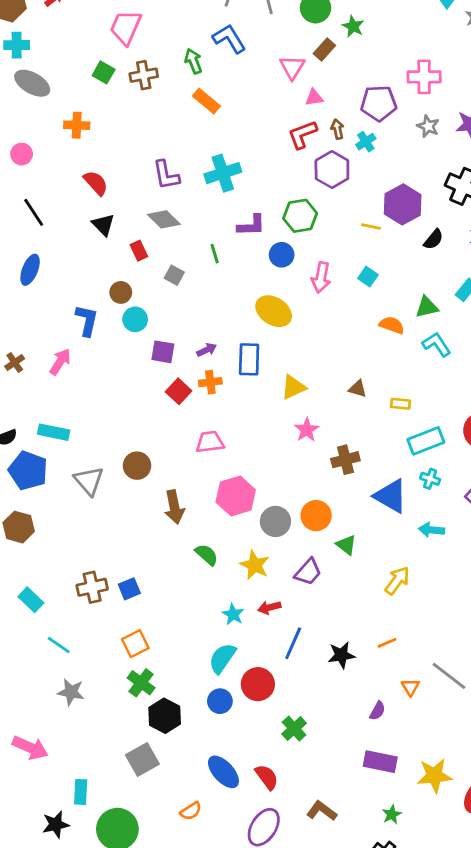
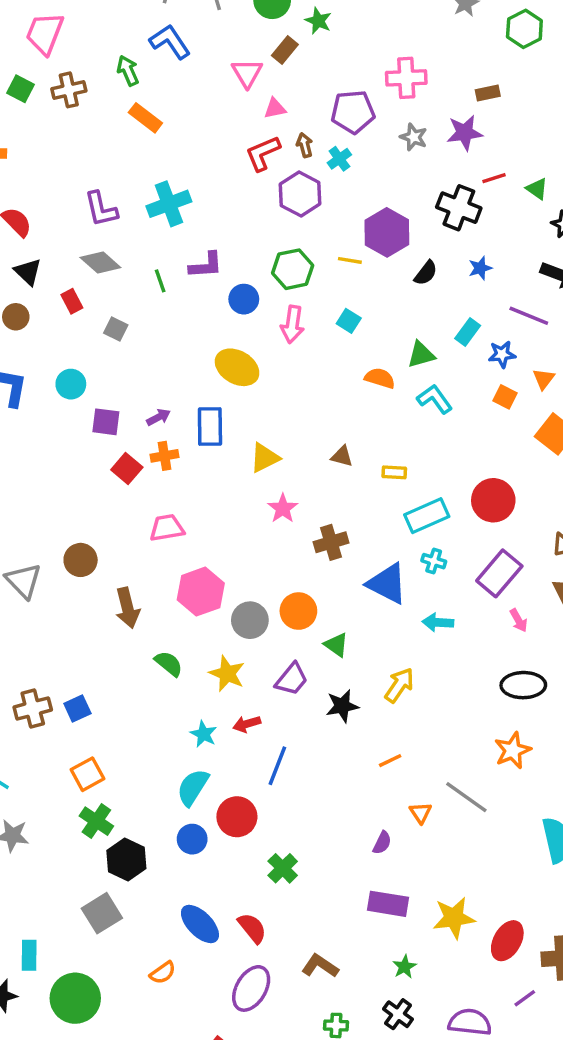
green hexagon: (300, 216) -> (293, 269), moved
green line: (215, 254) -> (160, 281), moved
brown circle: (121, 292) -> (16, 317), moved
black star: (341, 655) -> (342, 706), moved

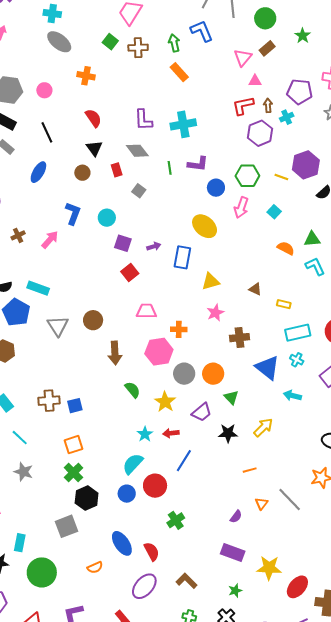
green star: (318, 21) -> (303, 36), moved
orange cross: (164, 456) -> (179, 329), moved

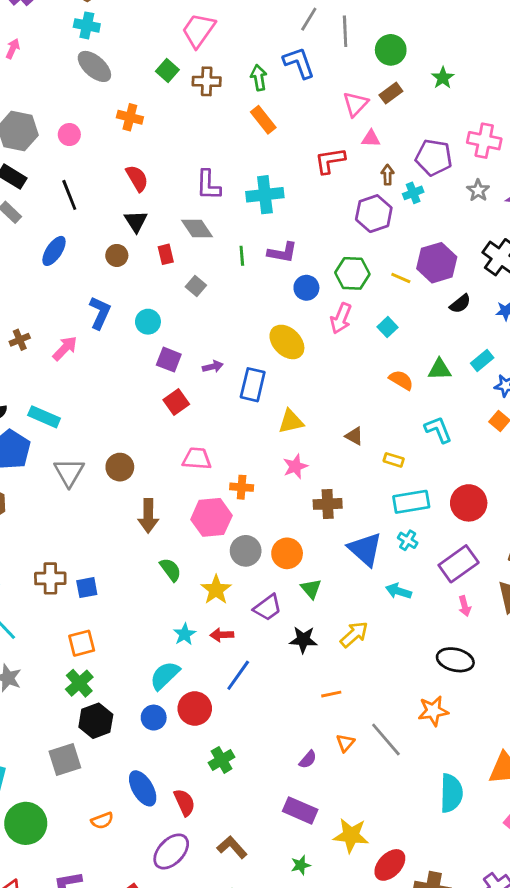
red L-shape: (243, 106) -> (330, 161), moved
cyan L-shape: (315, 266) -> (438, 430), moved

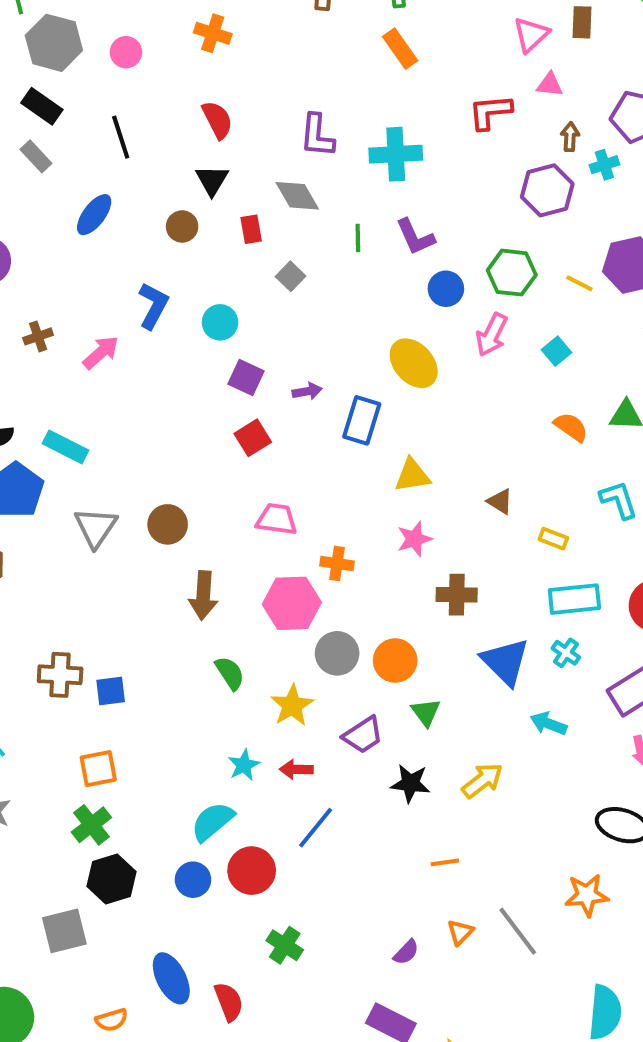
brown rectangle: (391, 93) -> (582, 22), turned -55
purple L-shape: (282, 252) -> (415, 237), turned 52
green cross: (222, 760) -> (285, 945), turned -30

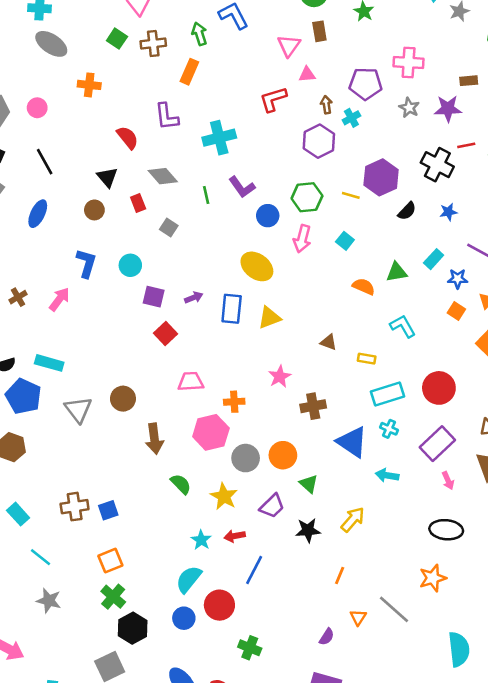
orange rectangle: (400, 49) -> (189, 72), moved, turned 70
red semicircle: (217, 120) -> (128, 138), moved
purple L-shape: (317, 136) -> (167, 117), moved
yellow triangle: (412, 475) -> (269, 318), moved
orange line: (445, 862) -> (340, 576), turned -48

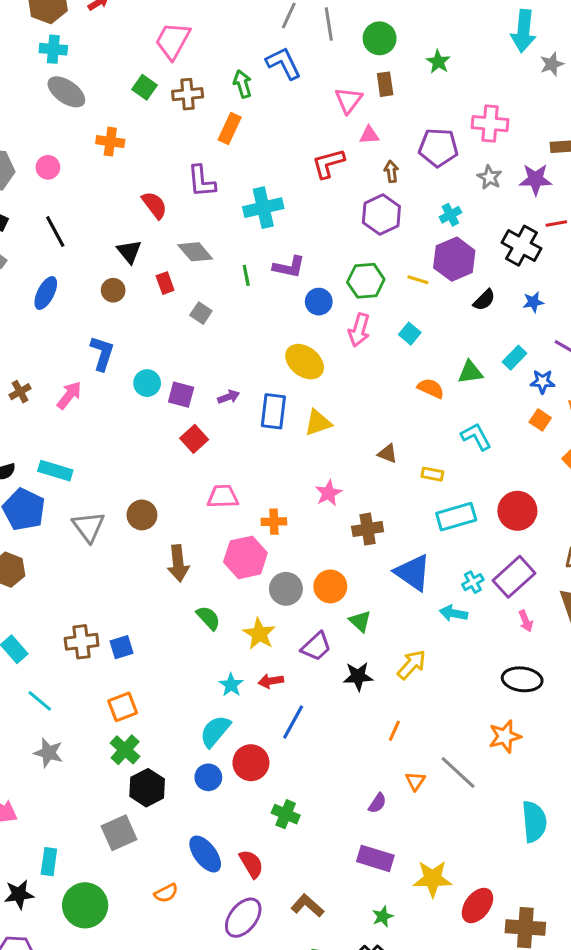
cyan cross: (351, 118) -> (450, 215), moved
purple L-shape: (242, 187) -> (289, 267), turned -44
cyan circle: (130, 265) -> (147, 383), moved
cyan cross: (389, 429) -> (473, 582), moved, turned 36

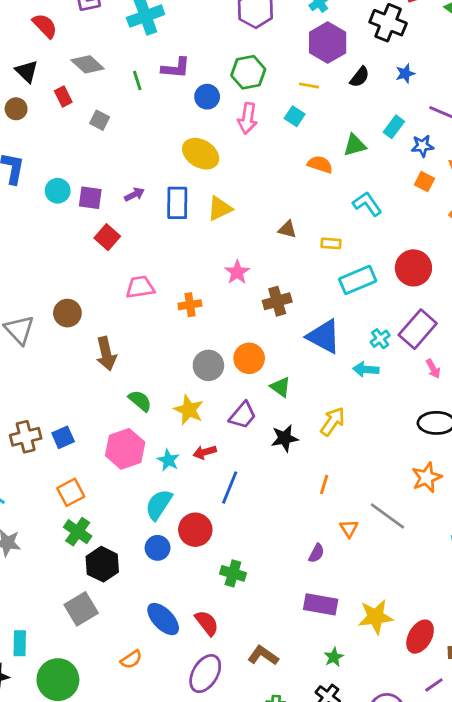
yellow line: (418, 280) -> (309, 85), moved
pink hexagon: (245, 557) -> (125, 449), moved

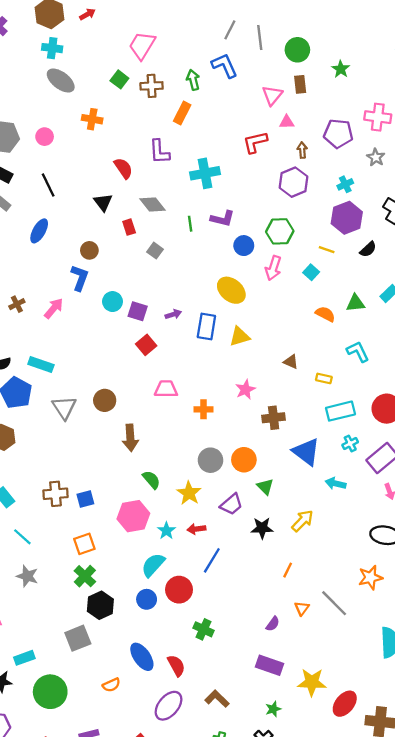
brown circle: (16, 109) -> (89, 250), moved
cyan cross: (380, 339) -> (350, 444), moved
cyan rectangle: (20, 643) -> (24, 658), turned 60

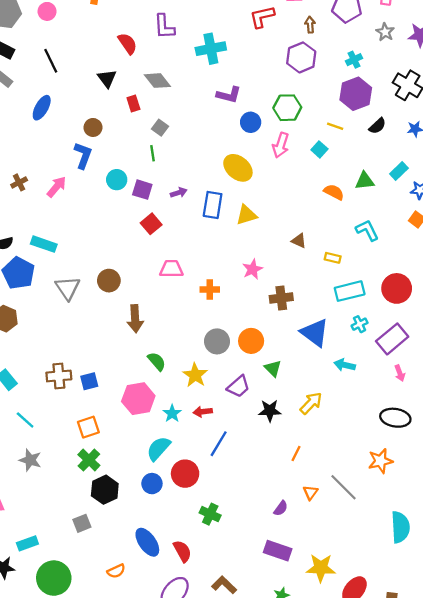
green line: (190, 224) -> (152, 153), moved
gray square: (78, 638) -> (82, 523), size x0.7

